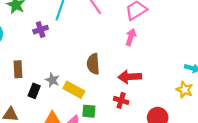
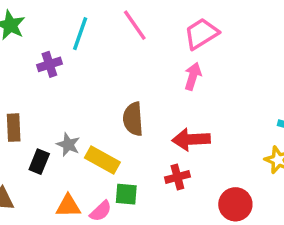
red cross: (121, 100) -> (177, 177), turned -32

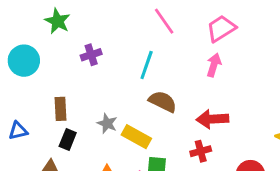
cyan line: (80, 34) -> (147, 65), moved
brown semicircle: (133, 119) -> (163, 102), turned 120
black rectangle: (39, 162) -> (68, 140), moved

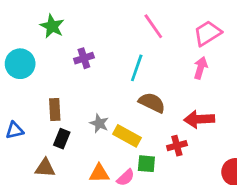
red cross: (201, 151) -> (177, 146), moved

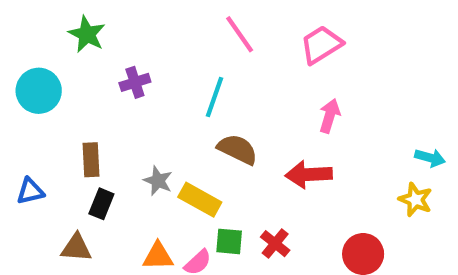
pink arrow: (201, 68) -> (330, 116), moved
red cross: (177, 146) -> (275, 244), moved, turned -36

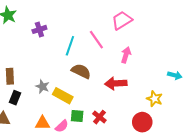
pink line: (240, 34) -> (96, 40), moved
purple cross: (135, 82) -> (39, 29), moved
yellow star: (415, 200) -> (154, 99), moved

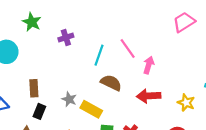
pink trapezoid: (122, 20) -> (184, 22), moved
pink arrow: (126, 55) -> (149, 65), moved
yellow star: (154, 99) -> (186, 103), moved

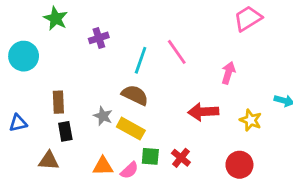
pink arrow: (149, 65) -> (228, 73), moved
brown semicircle: (111, 83) -> (135, 95), moved
black rectangle: (39, 111) -> (65, 131), turned -32

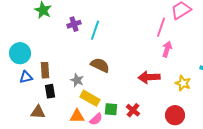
pink line: (177, 52) -> (161, 27), moved, turned 54
cyan circle: (24, 56) -> (20, 53), moved
cyan line: (141, 60) -> (95, 30), moved
blue triangle: (18, 123) -> (26, 77), moved
yellow rectangle: (131, 129) -> (90, 98), moved

